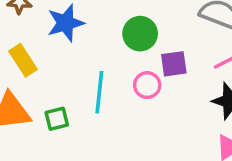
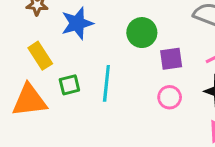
pink circle: (147, 85) -> (170, 97), moved
green square: (57, 119) -> (69, 85), moved

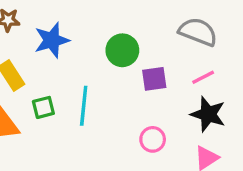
pink circle: (170, 97) -> (153, 139), moved

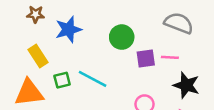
pink line: (203, 77) -> (170, 57), moved, turned 30
cyan line: (84, 106) -> (93, 79), turned -68

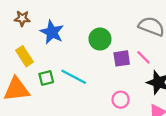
blue star: (68, 29) -> (52, 32), turned -30
pink line: (170, 57) -> (143, 57), turned 42

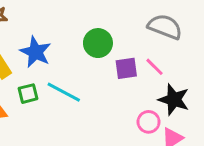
blue star: (52, 32) -> (35, 52), moved
pink circle: (121, 100) -> (149, 122), moved

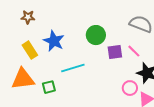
cyan line: (64, 92) -> (73, 68), turned -45
green square: (28, 94) -> (49, 87), moved

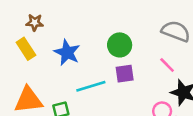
yellow rectangle: (30, 50) -> (26, 49), moved
purple square: (115, 52) -> (125, 74), moved

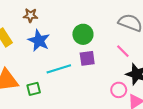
brown star: (35, 22) -> (30, 15), moved

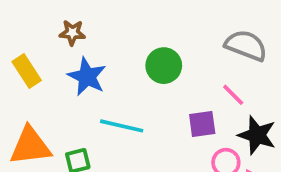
purple square: (87, 58) -> (202, 124), moved
cyan line: (59, 69) -> (122, 126), turned 30

